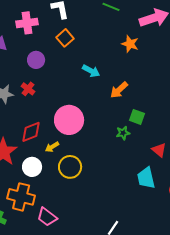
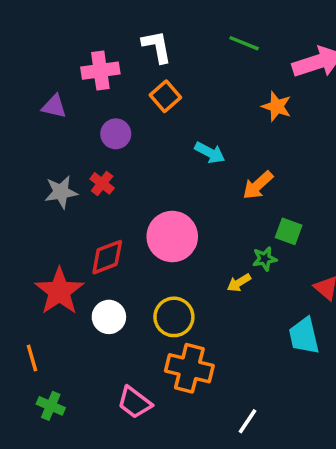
yellow arrow: (52, 147) -> (239, 283), moved
orange cross: (21, 197) -> (189, 368), moved

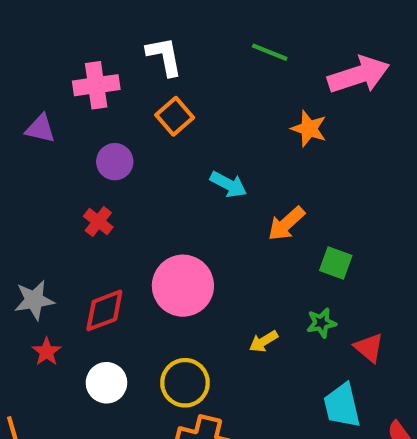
gray star: (61, 192) -> (34, 300), moved
green square: (289, 231) -> (336, 263), moved
green star: (265, 259) -> (321, 323), moved
red star: (59, 291) -> (47, 352), size x0.5

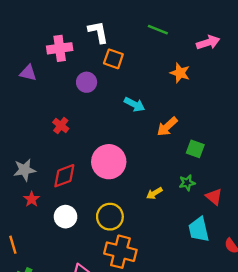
pink arrow: (359, 75) -> (208, 42), size x0.7
orange square: (175, 116) -> (113, 59), moved, turned -30
purple circle: (115, 162) -> (87, 82), moved

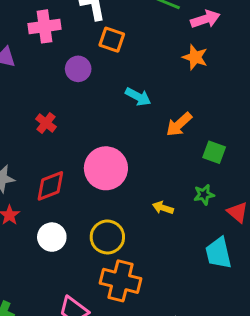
pink arrow: (208, 42) -> (205, 19), moved
yellow arrow: (154, 193) -> (163, 208), turned 49

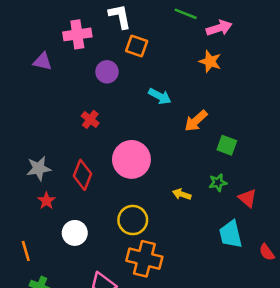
red cross: (46, 123) -> (90, 119), moved
red diamond: (50, 186) -> (82, 175), turned -48
white circle: (52, 237) -> (75, 233), moved

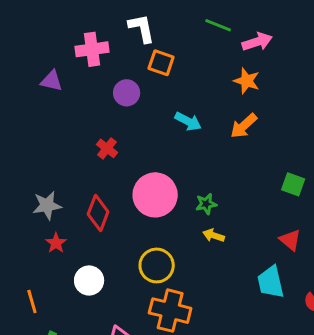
orange arrow: (196, 121) -> (244, 126), moved
green square: (227, 145) -> (293, 184), moved
green star: (218, 183) -> (206, 204), moved

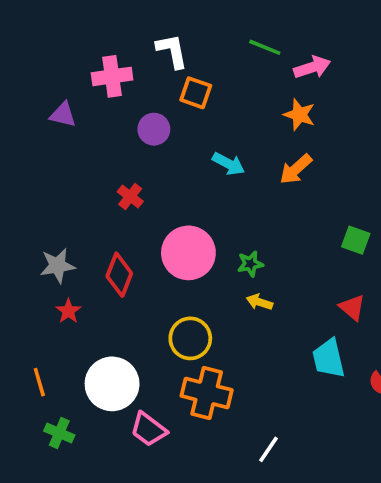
white circle: (89, 281) -> (112, 384), moved, size x1.5

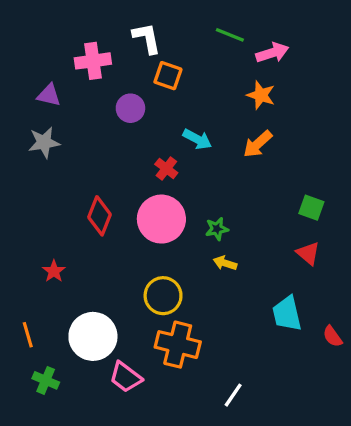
red cross: (130, 196) -> (166, 169), moved
gray star: (57, 266) -> (44, 142), moved
red diamond: (119, 275) -> (99, 216), moved
red triangle: (352, 307) -> (308, 253), moved

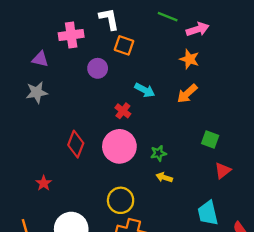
green square: (311, 208) -> (210, 139), moved
red triangle: (308, 253) -> (223, 170), turned 42

